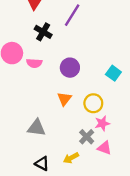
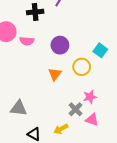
black cross: (43, 32) -> (35, 12), turned -35
yellow circle: (93, 103) -> (82, 67), moved
gray triangle: (36, 128) -> (19, 108), moved

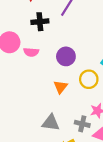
gray triangle: (19, 108) -> (51, 123), moved
gray cross: (75, 109) -> (82, 124), turned -32

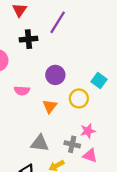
pink semicircle: (31, 52) -> (22, 91), moved

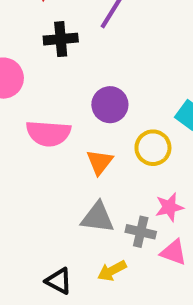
pink semicircle: (22, 91) -> (48, 133), size x1.5
gray triangle: (40, 143) -> (98, 217), moved

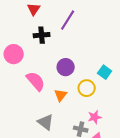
pink semicircle: (48, 133) -> (36, 81), turned -135
gray triangle: (98, 217) -> (46, 122), moved, turned 30

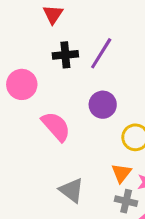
purple line: (68, 20) -> (101, 53), moved
orange triangle: (61, 95) -> (121, 173), moved

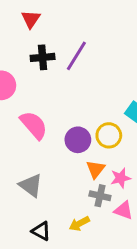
purple circle: (103, 105) -> (78, 140), moved
gray triangle: (72, 190) -> (31, 185), moved

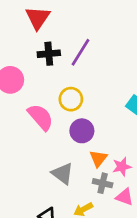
red triangle: (31, 19) -> (38, 18), size x1.4
yellow circle: (109, 135) -> (71, 99), moved
gray triangle: (31, 185) -> (63, 174), moved

